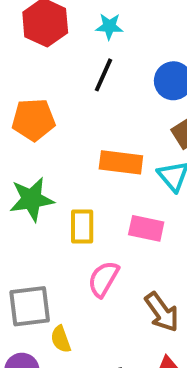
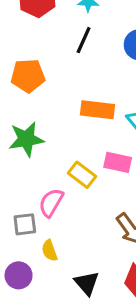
yellow rectangle: (82, 227) -> (82, 175), moved, turned -52
pink semicircle: (103, 279) -> (51, 203), moved
gray square: (30, 306) -> (25, 224), size x0.7

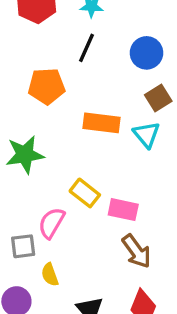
orange pentagon: (28, 76) -> (46, 86), moved
pink rectangle: (118, 162) -> (123, 210), moved

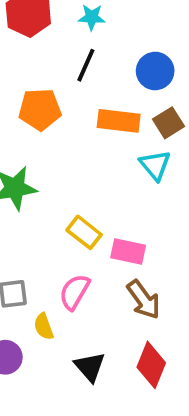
orange rectangle: (101, 123) -> (119, 121), moved
pink semicircle: (51, 223) -> (74, 292), moved

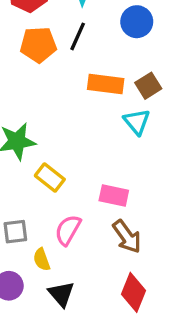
blue circle: (155, 71) -> (137, 22), moved
orange pentagon: (40, 109) -> (38, 45), moved
yellow rectangle: (84, 232) -> (50, 177), moved
black triangle: (90, 367) -> (61, 294), moved

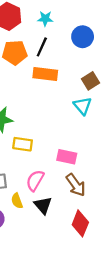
orange rectangle: (106, 84) -> (45, 74), moved
yellow rectangle: (50, 177) -> (23, 144), turned -30
black triangle: (61, 294) -> (43, 205), moved

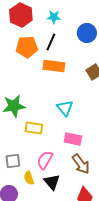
cyan triangle: (83, 106) -> (65, 108), moved

